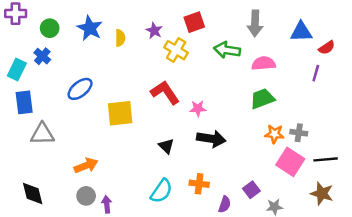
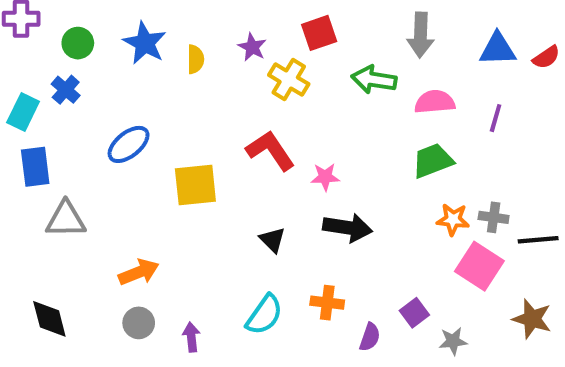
red semicircle: (327, 48) -> (546, 57), moved
purple line: (316, 73) -> (496, 118), moved
black line: (326, 159) -> (538, 240), moved
purple arrow: (107, 204) -> (191, 337), moved

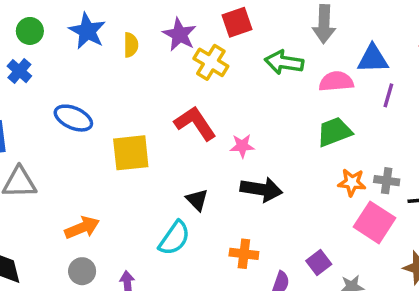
purple star: (252, 47) -> (180, 34), size x1.4
blue triangle: (498, 49) -> (373, 59), moved
blue ellipse: (129, 144) -> (73, 118), turned 63
cyan semicircle: (264, 315) -> (174, 238), moved

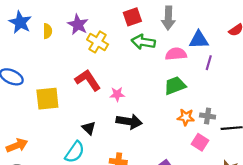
red square: (237, 22) -> (132, 17), moved
pink square: (374, 222) -> (200, 142), size x0.7

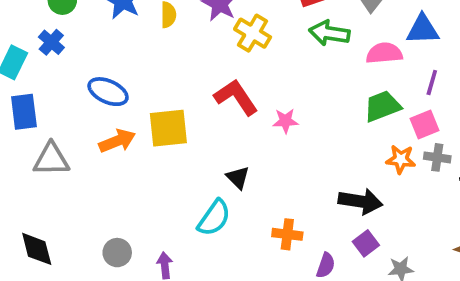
purple line: (209, 63) -> (432, 82), moved
black arrow: (129, 122) -> (360, 201), moved
pink square: (200, 142) -> (424, 125), moved, turned 35
orange arrow: (17, 145) -> (117, 141), moved

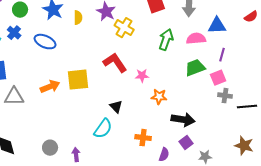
green arrow: (329, 33) -> (166, 40), moved, turned 100
blue ellipse: (108, 92) -> (45, 42), moved
orange star: (401, 159) -> (159, 97), moved

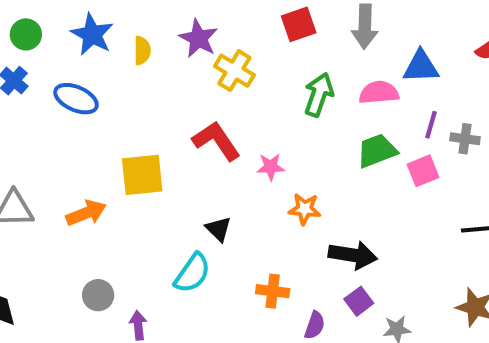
orange arrow: (50, 87) -> (86, 213), moved
gray cross: (225, 96) -> (465, 139), moved
gray circle: (50, 148) -> (98, 295), moved

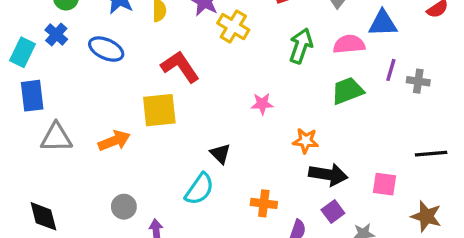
red L-shape: (216, 141) -> (180, 67), moved
pink square: (423, 171) -> (384, 184), moved, turned 30
orange star: (305, 209) -> (306, 141), moved

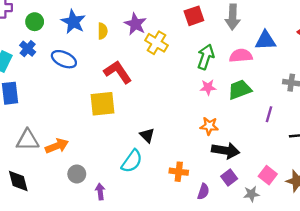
purple line: (391, 70) -> (269, 114), moved
pink star: (262, 104) -> (208, 87), moved
gray triangle: (56, 137) -> (28, 140), moved
orange arrow: (114, 141) -> (57, 146), moved
pink square: (384, 184) -> (268, 175), moved, turned 30

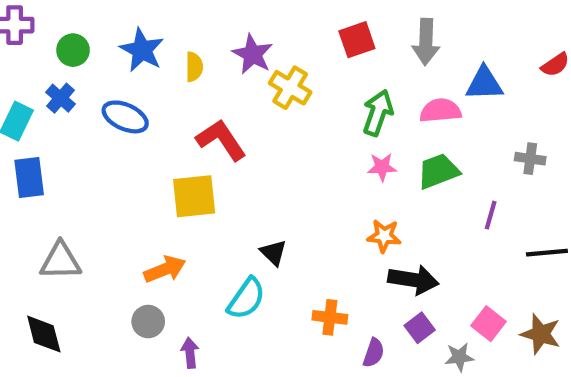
orange arrow: (57, 146) -> (165, 269), moved

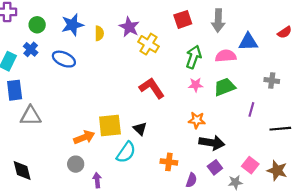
blue star: (142, 50) -> (72, 25), turned 30
red L-shape: (221, 140) -> (152, 88), moved
yellow square: (194, 196) -> (110, 126), moved
gray triangle: (60, 261) -> (31, 116), moved

